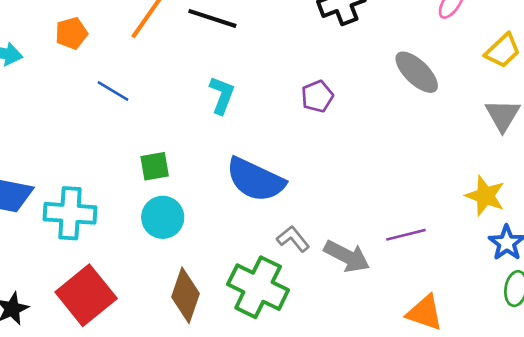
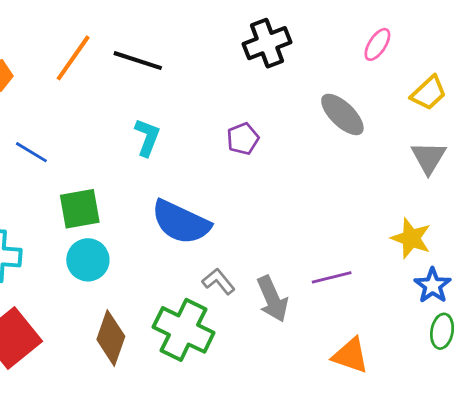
blue line: (113, 91) -> (31, 152), moved
green square: (155, 166) -> (80, 209), size x1.4
gray arrow: (347, 256) -> (272, 299), turned 39

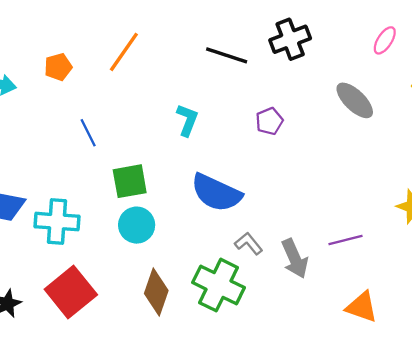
black line: (138, 61) -> (227, 55), moved
blue line: (31, 152) -> (88, 133), turned 32

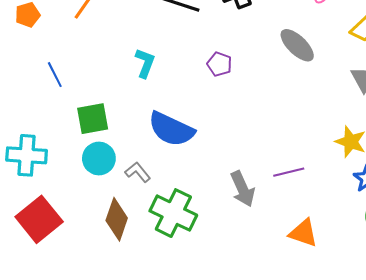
purple pentagon: (269, 121) -> (220, 64), turned -30
gray L-shape: (249, 244) -> (138, 172), moved

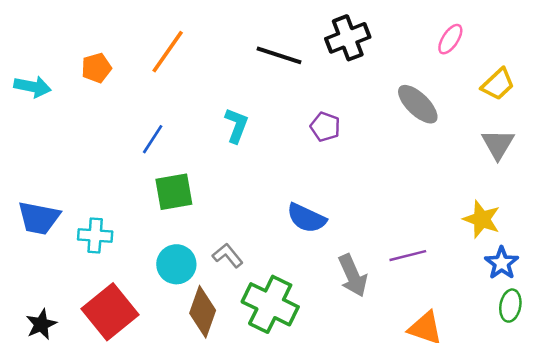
blue line: (55, 75) -> (153, 139), moved, turned 60
blue semicircle: (171, 129) -> (306, 218), moved, size x0.7
cyan cross: (27, 155) -> (95, 236), size x0.7
cyan circle: (99, 159) -> (176, 264), moved

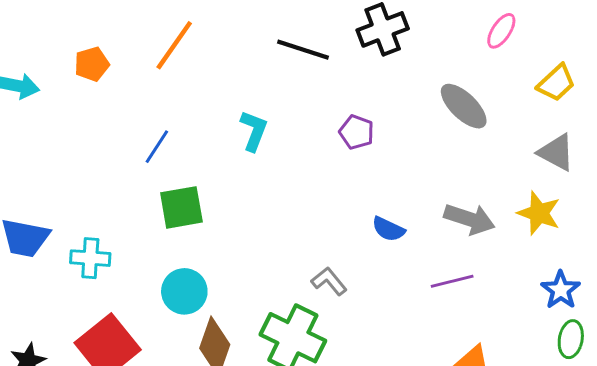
gray triangle: (498, 144) -> (556, 152), turned -33
blue semicircle: (306, 218) -> (388, 229), moved, size x0.7
yellow star: (482, 219) -> (539, 213), moved
gray L-shape: (228, 256) -> (329, 281), moved
gray arrow: (353, 276) -> (469, 219), moved, turned -48

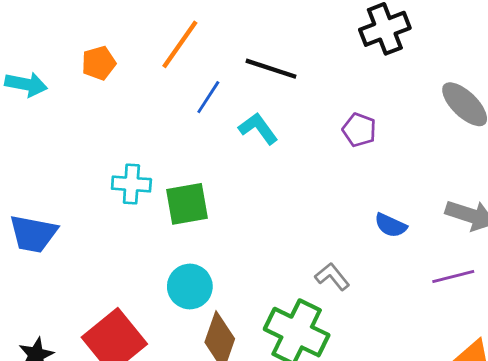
black line: (303, 50) -> (271, 69), moved
cyan L-shape: (254, 131) -> (258, 128), turned -57
blue line: (157, 147) -> (208, 97), moved
cyan cross: (90, 258) -> (131, 184), moved

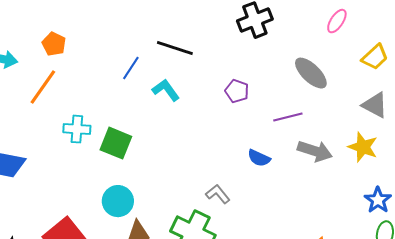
orange line: (180, 44) -> (43, 87), moved
orange pentagon: (99, 63) -> (54, 44), turned -30
green square: (187, 204) -> (116, 143), turned 32
purple line: (453, 277) -> (288, 117), moved

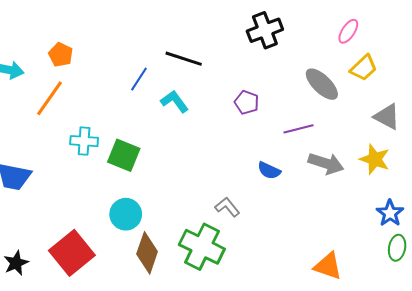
yellow trapezoid: (375, 57) -> (364, 68), moved

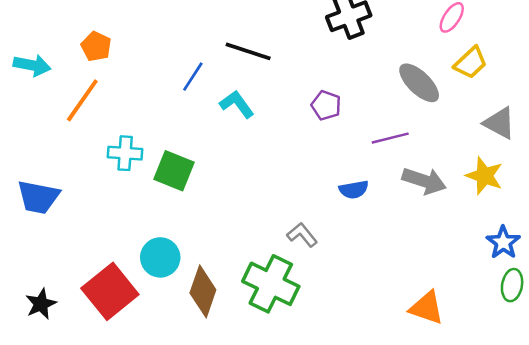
blue semicircle: (269, 171) -> (354, 190), turned -35
cyan circle: (126, 214) -> (160, 257), moved

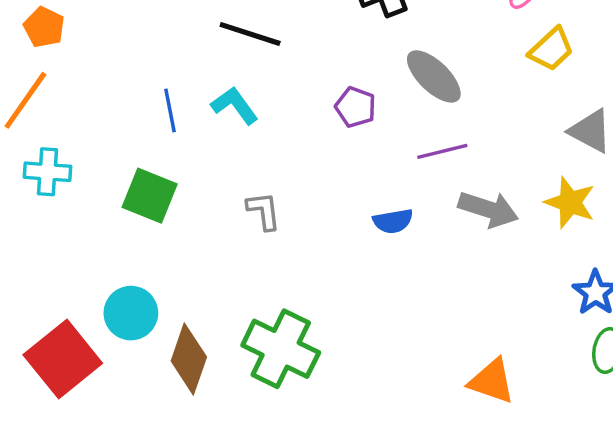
blue line: (193, 77) -> (170, 111), moved, turned -44
gray ellipse: (419, 83) -> (434, 76), moved
cyan cross: (125, 153) -> (48, 172), moved
gray L-shape: (302, 235) -> (264, 211), moved, turned 32

